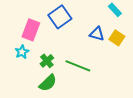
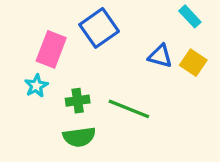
green cross: (47, 61) -> (78, 101), turned 32
green semicircle: (48, 83) -> (79, 137), turned 36

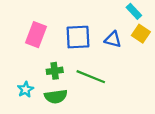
blue square: (99, 28) -> (78, 37), moved, turned 32
yellow square: (193, 63) -> (141, 34), moved
cyan star: (36, 86) -> (26, 89), moved

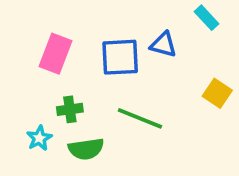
yellow square: (141, 34) -> (217, 93), moved
blue triangle: (113, 39) -> (163, 45), moved
green cross: (55, 71) -> (70, 109), moved

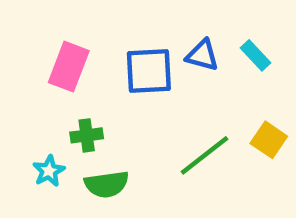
cyan rectangle: (207, 18) -> (256, 55), moved
yellow square: (217, 93) -> (269, 140), moved
green line: (140, 118) -> (204, 155), moved, turned -60

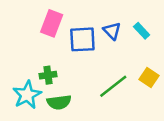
blue triangle: (202, 55) -> (112, 31), turned 30
pink rectangle: (69, 67) -> (52, 23), moved
cyan star: (49, 171) -> (27, 95), size x1.6

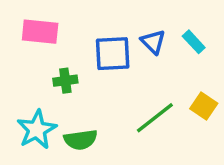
pink rectangle: (52, 23) -> (40, 32), moved, turned 75
green cross: (48, 75) -> (65, 81), moved

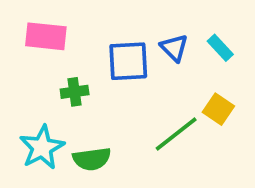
yellow square: (204, 106) -> (218, 109), moved

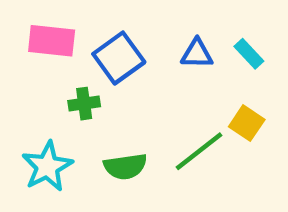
blue triangle: (174, 48) -> (197, 54), turned -44
blue square: (128, 61) -> (119, 58), moved, turned -33
green semicircle: (92, 159) -> (125, 166), moved

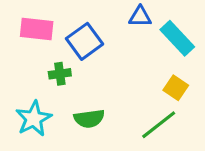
blue triangle: (197, 54) -> (140, 17), moved
cyan rectangle: (249, 54) -> (177, 38), size x1.6
green line: (199, 151) -> (159, 125), moved

